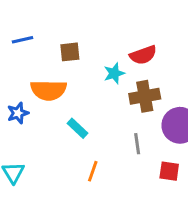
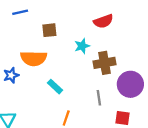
blue line: (22, 40) -> (20, 12), moved
red semicircle: (143, 55) -> (103, 21), moved

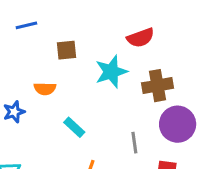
cyan star: (82, 46) -> (111, 72), size x1.5
orange semicircle: (34, 58) -> (45, 89), size x0.6
brown cross: (105, 63) -> (158, 86), moved

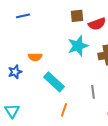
brown square: (67, 50) -> (77, 16), moved
cyan rectangle: (74, 127) -> (54, 82), size x1.5

